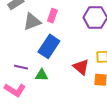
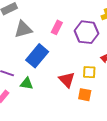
pink rectangle: (52, 16) -> (57, 27), moved

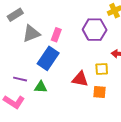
pink rectangle: (57, 27) -> (56, 35), moved
red triangle: (67, 80) -> (80, 79), turned -30

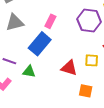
gray triangle: (31, 34) -> (15, 23), moved
orange square: (100, 92) -> (86, 91), moved

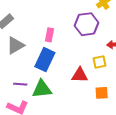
green triangle: (29, 71) -> (42, 89), size x1.5

